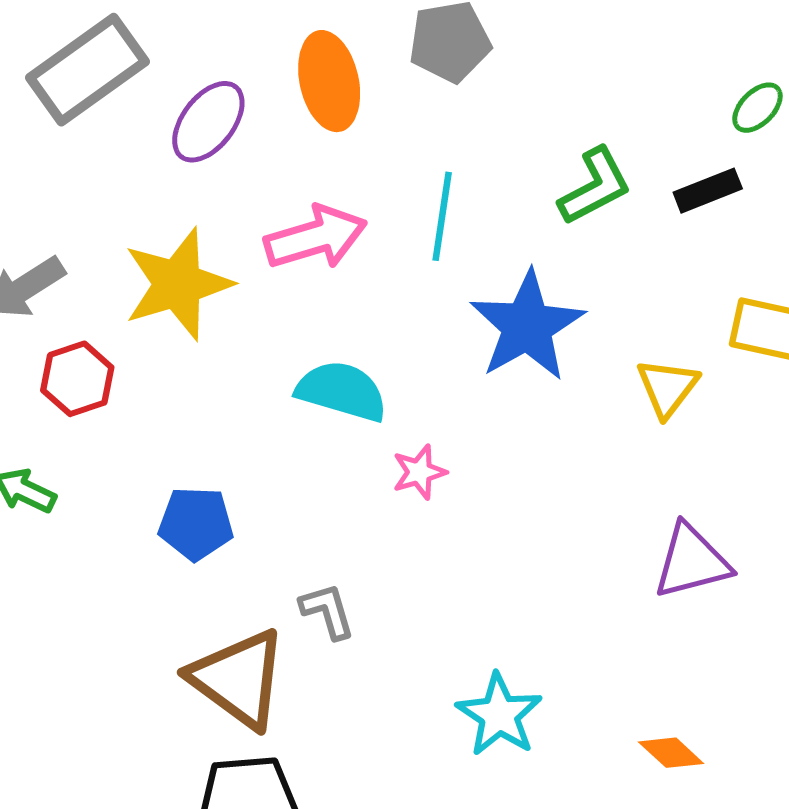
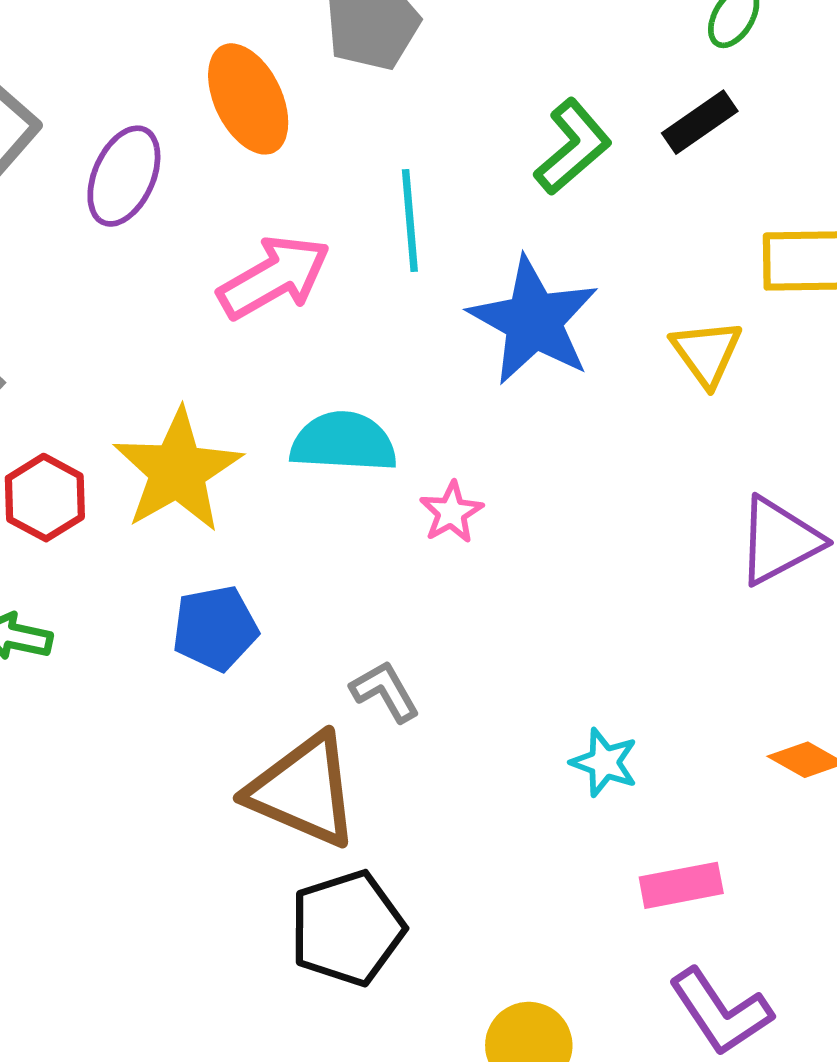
yellow star: (178, 284) -> (177, 471), moved
cyan star: (499, 715) -> (604, 762), size x0.7

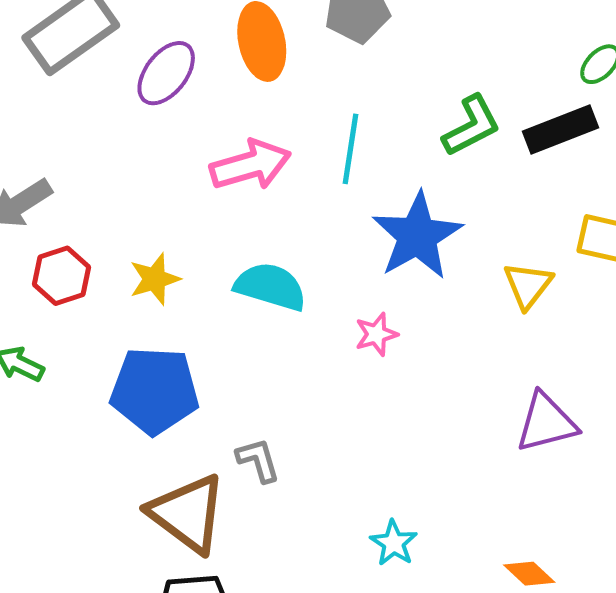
black rectangle: (700, 122) -> (561, 130), size x1.4
yellow star: (177, 471) -> (155, 279), size x0.6
pink star: (451, 512) -> (376, 334), moved
blue pentagon: (215, 628) -> (155, 391), size x1.5

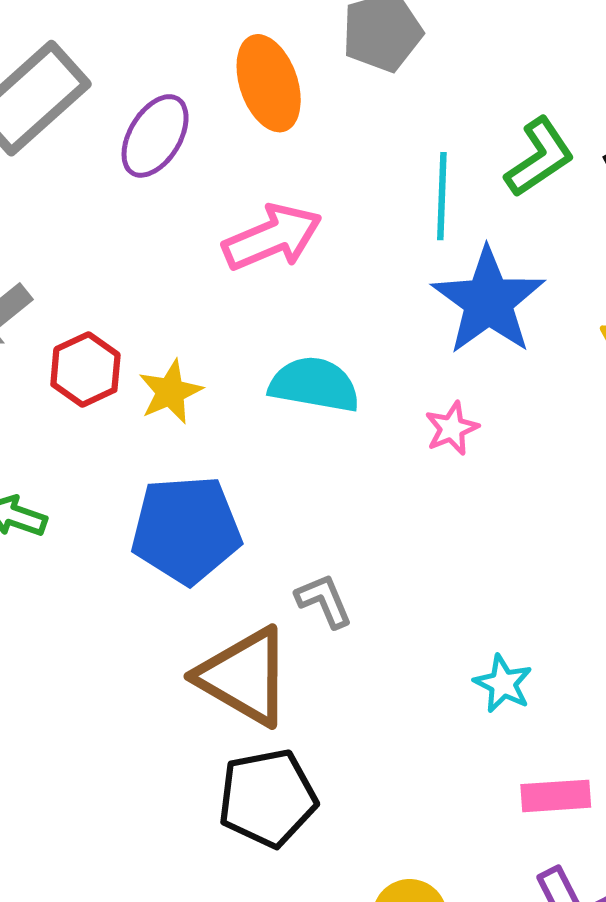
cyan line: (351, 149) -> (442, 196), moved
red hexagon: (62, 276) -> (85, 370), moved

